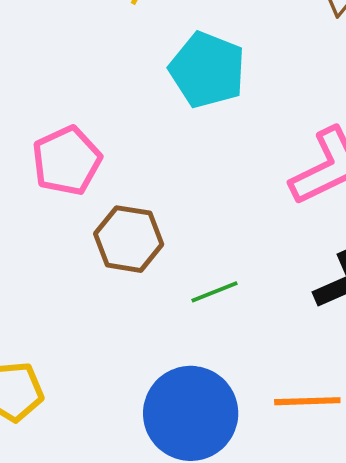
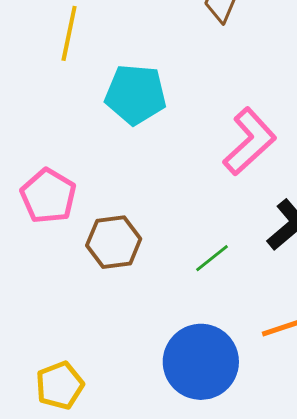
green line: (214, 292) -> (212, 258), moved

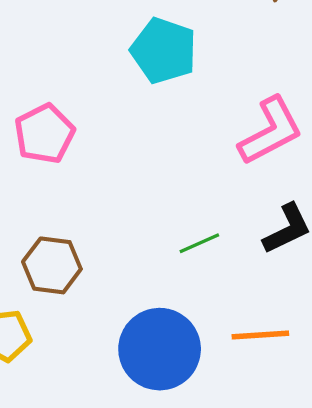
brown hexagon: (114, 242) -> (52, 265), moved

